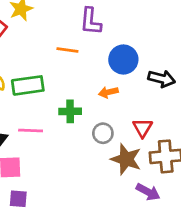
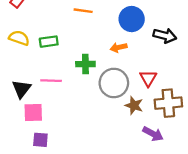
green rectangle: (28, 85) -> (49, 42), size x0.7
gray circle: (103, 133) -> (114, 83), size x1.6
brown star: (126, 159) -> (134, 105), size x0.7

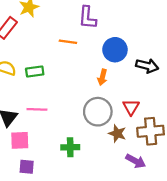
orange arrow: (119, 47) -> (102, 77), turned -63
green cross: (85, 64) -> (70, 147), moved

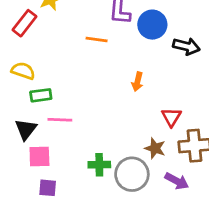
blue circle: (115, 50) -> (152, 25), moved
black arrow: (147, 66) -> (186, 46), moved
green rectangle: (35, 72) -> (41, 95), moved
gray circle: (98, 112) -> (132, 174), moved

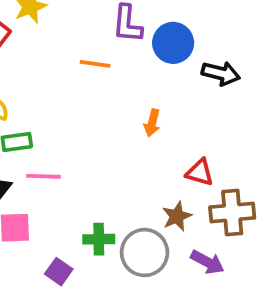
red triangle: (171, 117) -> (200, 172), turned -45
brown star: (155, 148) -> (177, 216), turned 30
purple square: (48, 188) -> (59, 272), moved, turned 30

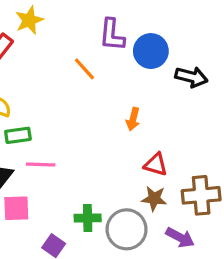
orange line: (95, 64) -> (84, 69), turned 40
red triangle: (200, 172) -> (156, 164), moved
brown star: (177, 216) -> (154, 199), turned 30

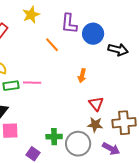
yellow star: (29, 20) -> (31, 15), moved
pink line: (41, 164) -> (32, 83), moved
red triangle: (156, 164) -> (96, 104), turned 35

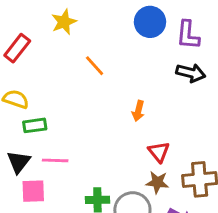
purple L-shape: (69, 24) -> (188, 35), moved
blue circle: (93, 34) -> (150, 22), moved
pink line: (32, 83) -> (55, 160), moved

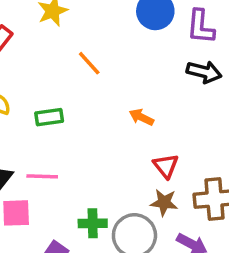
orange arrow: (138, 111) -> (141, 117), turned 102
green rectangle: (35, 125) -> (49, 117), moved

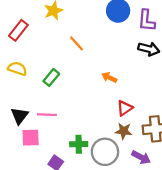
green rectangle: (49, 117) -> (51, 77), turned -42
red triangle: (166, 166) -> (125, 108), turned 35

